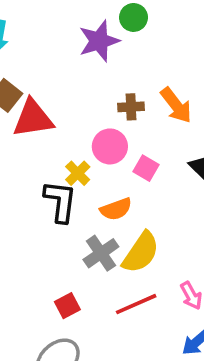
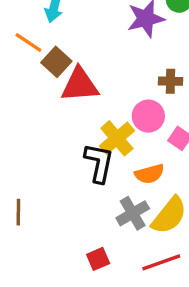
yellow cross: (78, 173) -> (117, 138), size x1.5

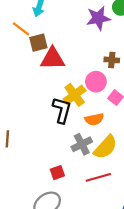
brown square: (56, 62) -> (38, 43), turned 30

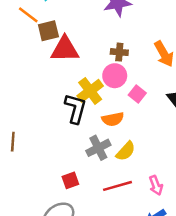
brown cross: (112, 60) -> (119, 52), moved
yellow semicircle: (105, 147) -> (126, 151), size x0.7

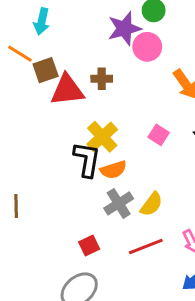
brown cross: (119, 52) -> (102, 79), moved
pink circle: (115, 76) -> (147, 47), moved
orange semicircle: (113, 119) -> (113, 170), moved

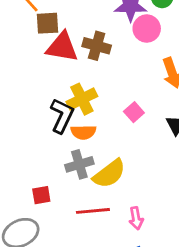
brown cross: (102, 79) -> (97, 46), size x1.4
yellow semicircle: (152, 204) -> (109, 174), size x1.4

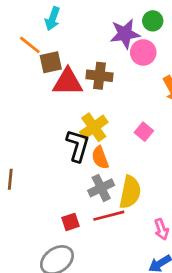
orange semicircle: (83, 132) -> (100, 158), turned 80
yellow semicircle: (109, 174) -> (130, 192), turned -32
red line: (93, 211) -> (109, 216), moved

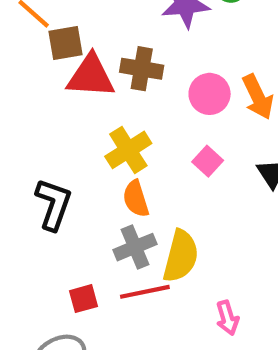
pink circle: (143, 52) -> (210, 94), moved
black L-shape: (78, 146) -> (54, 204), moved

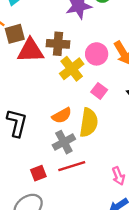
yellow cross: (128, 150) -> (72, 69), moved
orange semicircle: (136, 199) -> (62, 115), turned -96
yellow semicircle: (181, 256) -> (89, 123), moved

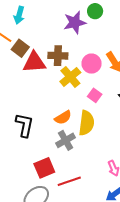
brown square: (15, 34) -> (20, 48), turned -36
red line: (72, 166) -> (69, 181), moved
red square: (38, 173) -> (44, 168), size x1.5

